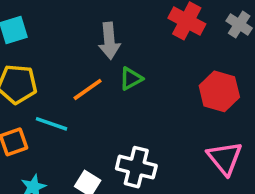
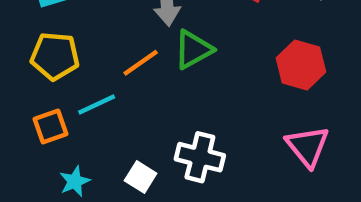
green triangle: (131, 79) -> (193, 50), size x1.4
cyan line: (51, 124) -> (97, 104), turned -44

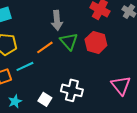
green triangle: (193, 50) -> (69, 41), turned -42
red hexagon: (301, 65) -> (96, 42), moved

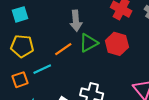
green triangle: (69, 41) -> (88, 43), turned 42

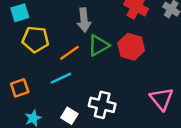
yellow pentagon: (22, 46) -> (35, 39), moved
cyan line: (42, 69) -> (61, 78), moved

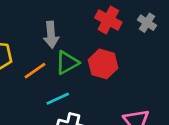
cyan line: (61, 78) -> (58, 99), moved

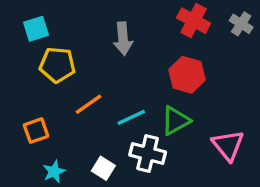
green triangle: (67, 63) -> (176, 121), moved
orange line: (35, 71) -> (89, 104), moved

